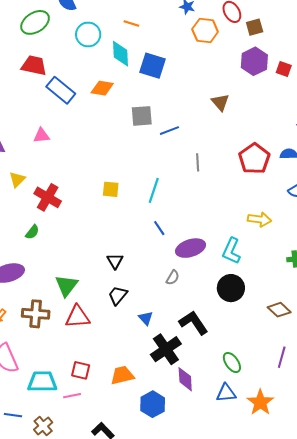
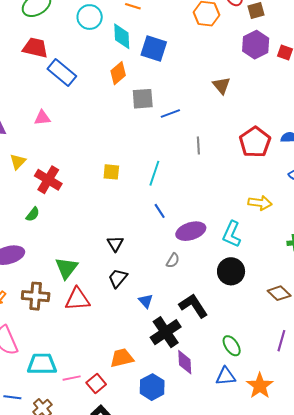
orange diamond: (102, 88) -> (118, 73), moved, turned -50
red square: (81, 370) -> (96, 383), moved, turned 36

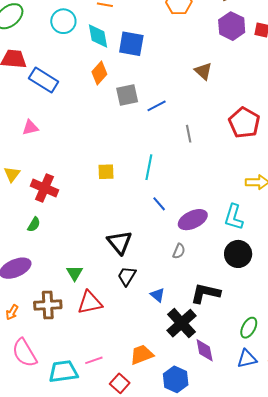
black triangle: (115, 244) -> (120, 242), size x1.5
green triangle: (67, 268) -> (75, 273), size x0.7
black L-shape: (193, 306) -> (205, 293), turned -36
green ellipse: (232, 346) -> (249, 328), turned 70
pink line: (72, 378) -> (94, 360), moved

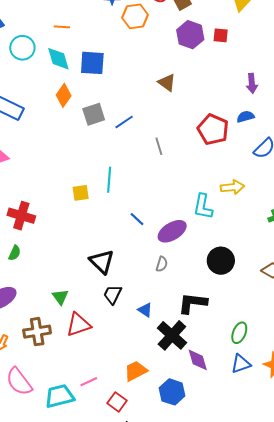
cyan line: (149, 167) -> (109, 180), moved
cyan L-shape: (234, 217) -> (203, 207), moved

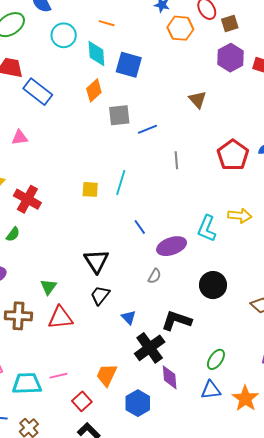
orange trapezoid: (136, 371) -> (107, 375), turned -50

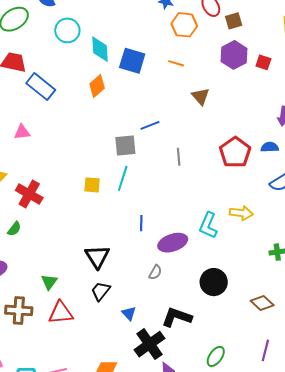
orange line: (107, 23) -> (176, 63), moved
gray square: (119, 115) -> (125, 146), moved
blue line: (140, 227) -> (141, 223), turned 35

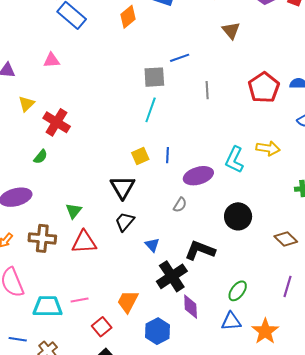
yellow square: (92, 185) -> (140, 156), moved, turned -30

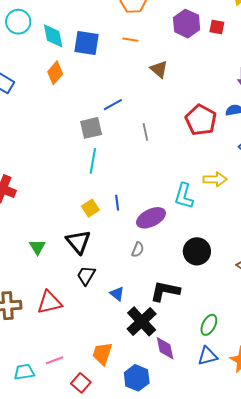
green triangle: (74, 211) -> (37, 247), moved
cyan trapezoid: (48, 306) -> (24, 372), size x0.7

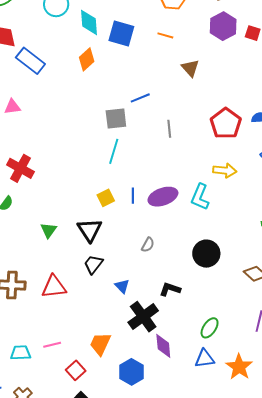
yellow arrow: (215, 179) -> (225, 171), moved
purple ellipse: (151, 218) -> (163, 197), moved
black L-shape: (165, 291) -> (170, 289), size x0.7

